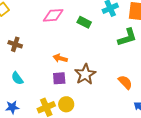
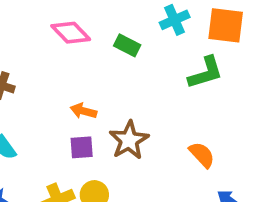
pink diamond: (53, 15) -> (71, 33), turned 50

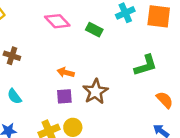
green L-shape: (206, 73) -> (146, 65), moved
orange semicircle: (202, 155) -> (165, 100), moved

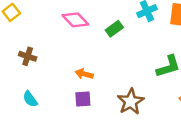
green rectangle: (94, 30) -> (114, 29), turned -63
brown star: (95, 92) -> (131, 102), moved

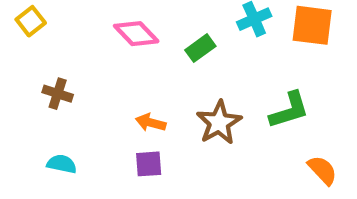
cyan semicircle: (30, 99) -> (62, 164), turned 138
brown star: (131, 102) -> (219, 123), moved

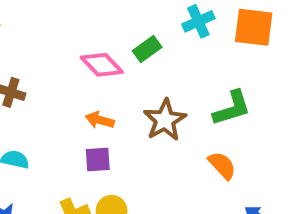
pink diamond: (136, 34) -> (102, 65), moved
orange semicircle: (322, 170) -> (222, 165), moved

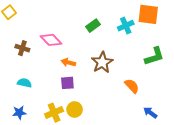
cyan cross: (198, 21) -> (126, 26), moved
pink diamond: (102, 65) -> (51, 40), moved
green L-shape: (232, 108) -> (154, 56), moved

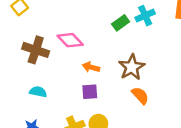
cyan cross: (126, 26) -> (145, 16), moved
brown cross: (22, 48) -> (36, 50), size x1.5
orange semicircle: (132, 86) -> (140, 95), moved

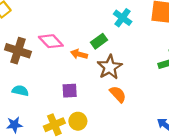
cyan cross: (145, 16) -> (123, 18), turned -30
green rectangle: (121, 23) -> (99, 41), moved
orange arrow: (91, 67) -> (79, 54), moved

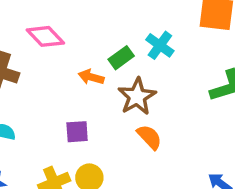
cyan cross: (123, 18) -> (160, 45), moved
pink diamond: (51, 41) -> (45, 36), moved

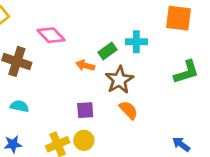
cyan cross: (160, 45) -> (136, 42), turned -36
purple square: (77, 132) -> (85, 110), moved

